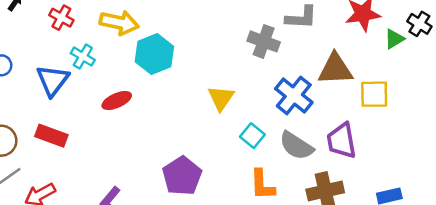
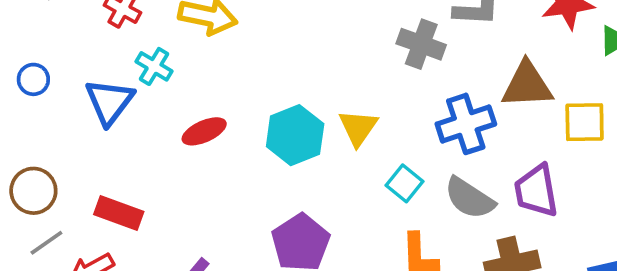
cyan hexagon: (154, 54) -> (295, 135), moved
blue cross: (294, 95) -> (466, 124), turned 33
red rectangle: (51, 136) -> (119, 213), moved

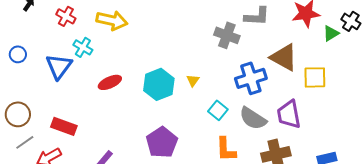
brown triangle: (527, 85) -> (284, 57), turned 32
yellow triangle: (358, 128) -> (193, 80), size x0.6

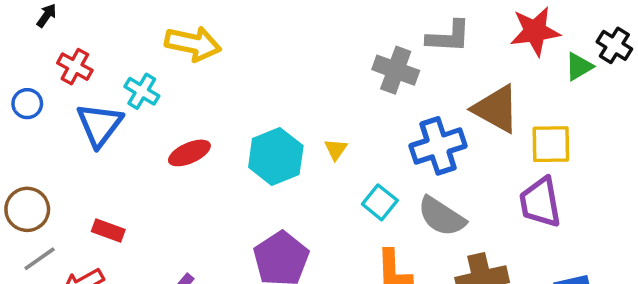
red cross: (66, 16) -> (75, 67), moved
purple trapezoid: (289, 114) -> (540, 202), moved
red rectangle: (64, 126) -> (108, 231), size x0.7

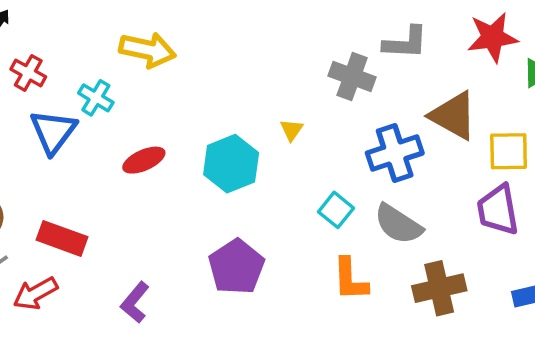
yellow triangle: (336, 149) -> (292, 130), moved
red rectangle: (108, 231) -> (62, 238), size x1.5

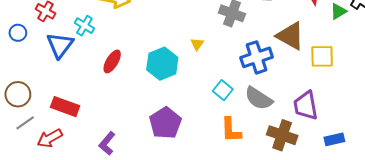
red ellipse: (144, 160) -> (112, 61), turned -35
purple trapezoid: (498, 210) -> (306, 106), moved
brown cross: (439, 288) -> (282, 135), turned 32

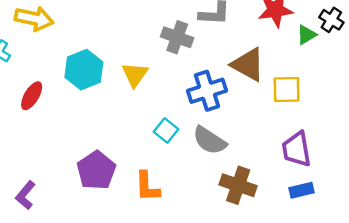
yellow triangle: (197, 44) -> (135, 75), size x1.6
cyan hexagon: (162, 64) -> (84, 70), moved
purple trapezoid: (306, 106) -> (297, 149), moved
orange L-shape: (231, 130) -> (147, 187), moved

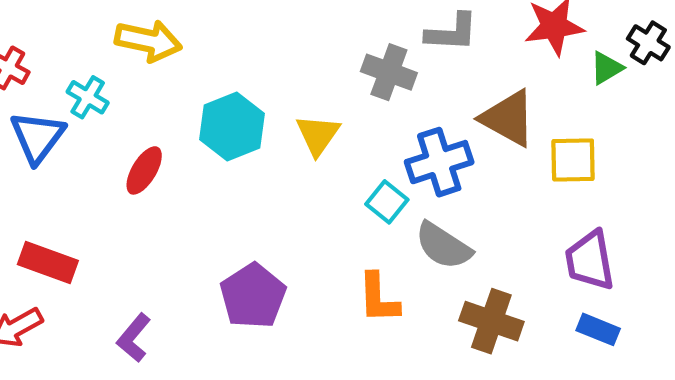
cyan square: (166, 131) -> (387, 202), moved
orange L-shape: (147, 187) -> (378, 298), moved
blue rectangle: (302, 190) -> (598, 329), turned 35

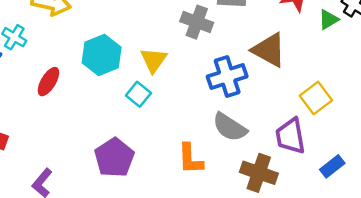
yellow square: (573, 160) -> (316, 98), moved, turned -36
cyan square: (387, 202) -> (138, 94), moved
purple trapezoid: (590, 260) -> (290, 136), moved
blue rectangle: (598, 329) -> (332, 166), moved, turned -60

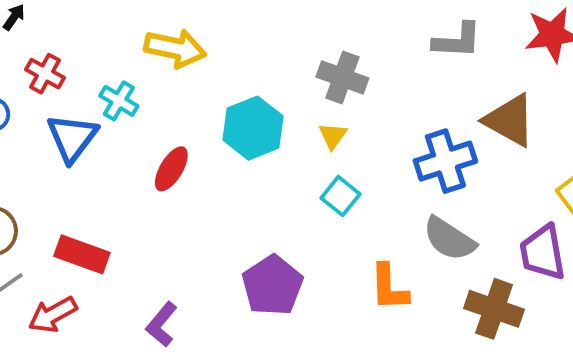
gray cross: (197, 22) -> (342, 77), moved
yellow triangle: (154, 60) -> (333, 136), size x0.7
cyan square: (138, 94) -> (340, 196), moved

